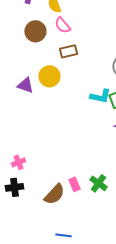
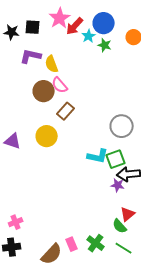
brown circle: (35, 31) -> (44, 91), moved
brown rectangle: (68, 51) -> (66, 111), turned -36
purple triangle: (25, 85) -> (13, 141), moved

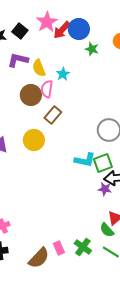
blue circle: (104, 23) -> (79, 29), moved
black square: (33, 27) -> (20, 31), turned 35
cyan star: (89, 36) -> (63, 74), moved
pink semicircle: (60, 85) -> (47, 89), turned 48

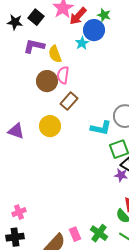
blue circle: (79, 29) -> (94, 30), moved
green star: (92, 49) -> (104, 15), moved
cyan star: (63, 74) -> (82, 43), moved
cyan L-shape: (85, 160) -> (101, 128), moved

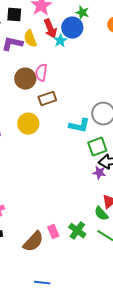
red arrow: (78, 16) -> (50, 29), moved, turned -66
black square: (36, 17) -> (14, 15), turned -35
yellow semicircle: (55, 54) -> (30, 39), moved
brown rectangle: (69, 101) -> (47, 99), turned 30

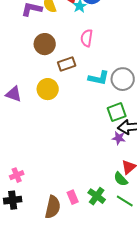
pink semicircle: (41, 73) -> (87, 38), moved
cyan L-shape: (79, 126) -> (99, 78), moved
brown semicircle: (33, 242) -> (53, 207), turned -30

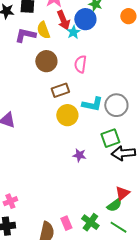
brown circle: (45, 44) -> (46, 61), moved
yellow circle: (48, 89) -> (67, 115), moved
purple star: (119, 138) -> (79, 155), moved
green semicircle: (121, 179) -> (114, 205), turned -84

